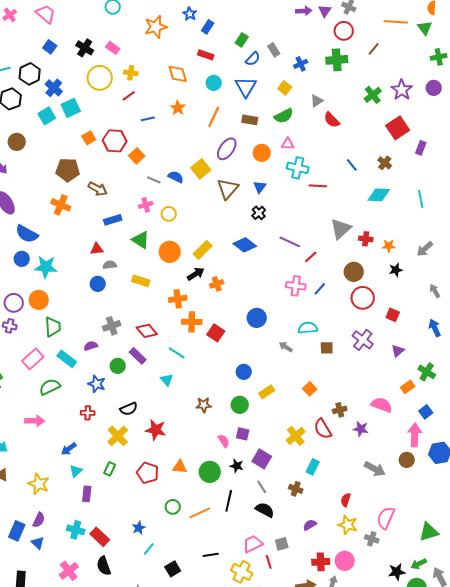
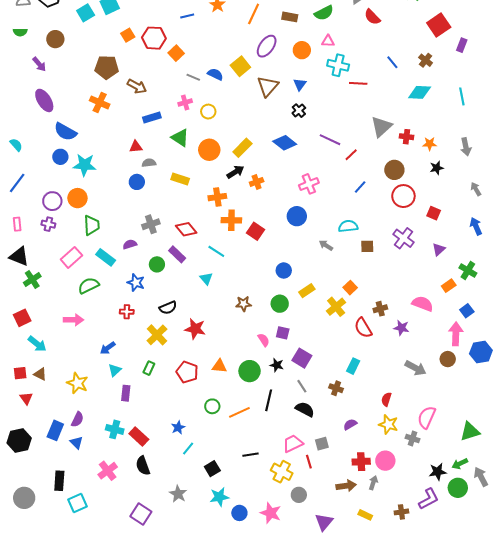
gray arrow: (425, 249) -> (466, 147), turned -60
pink cross: (296, 286) -> (309, 184), moved, turned -30
yellow cross: (296, 436) -> (336, 307), moved

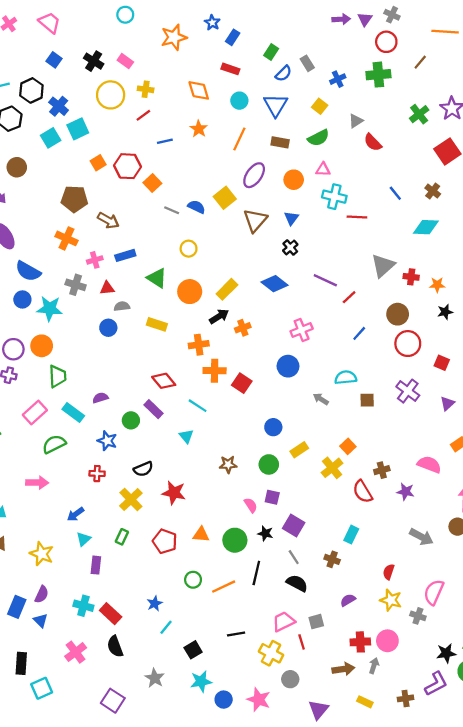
pink cross: (185, 102) -> (95, 260), moved
gray cross: (151, 224) -> (76, 285), moved, turned 36

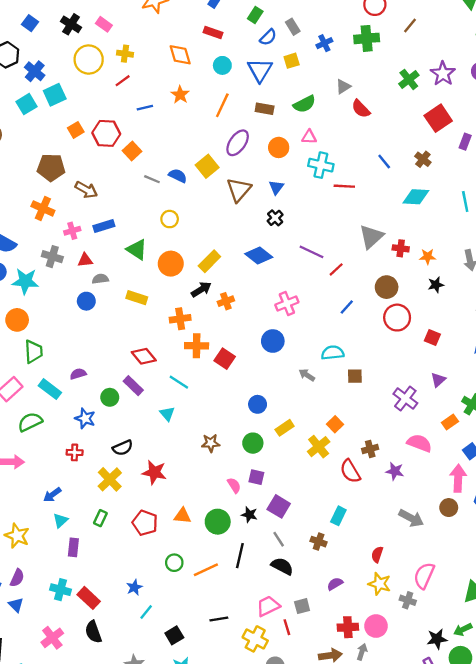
yellow square: (320, 106) -> (292, 61), moved, turned 35
purple cross: (408, 391) -> (405, 398), moved

